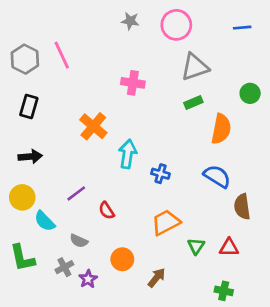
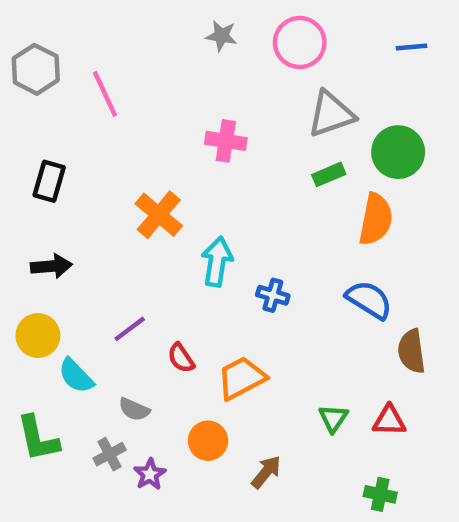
gray hexagon: (25, 59) -> (36, 69), moved
green circle: (250, 93) -> (398, 152), moved, size x1.5
orange trapezoid: (166, 222) -> (242, 378), moved

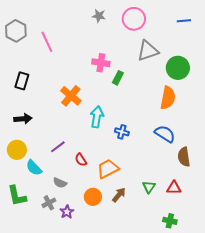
green rectangle: (329, 174) -> (118, 78), moved, turned -40
brown arrow: (266, 472) -> (119, 195), moved

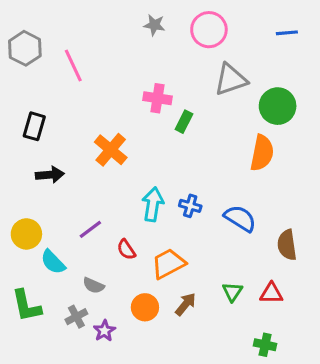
cyan arrow: (97, 117) -> (153, 204), moved
black arrow: (23, 119) -> (50, 175), moved
blue semicircle: (165, 134) -> (240, 218), moved

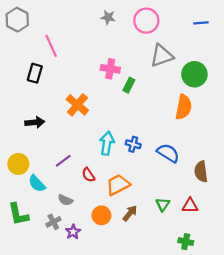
gray hexagon: (25, 48) -> (17, 20), moved
black rectangle: (34, 126) -> (35, 73), moved

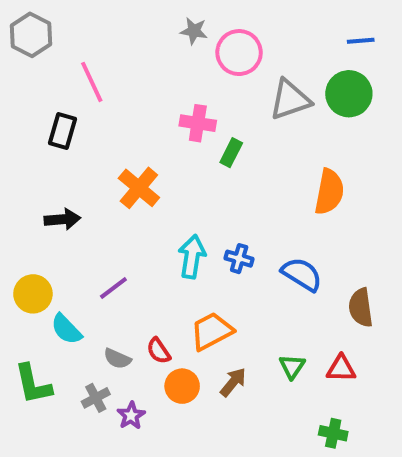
pink circle: (146, 21) -> (239, 53), moved
green circle: (194, 74) -> (349, 94), moved
red semicircle: (88, 175) -> (159, 351), moved

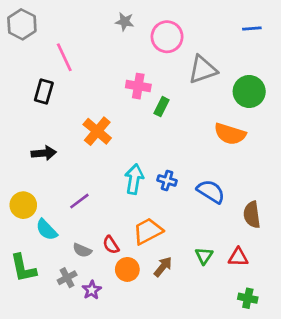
gray star: (194, 31) -> (125, 22), moved
green circle: (349, 94) -> (249, 91), moved
orange semicircle: (329, 192) -> (230, 134), turned 96
green cross: (333, 433) -> (248, 298), moved

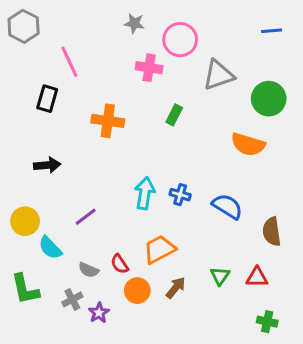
pink cross: (138, 86) -> (149, 68), moved
orange cross: (97, 131) -> (108, 121), moved, turned -32

